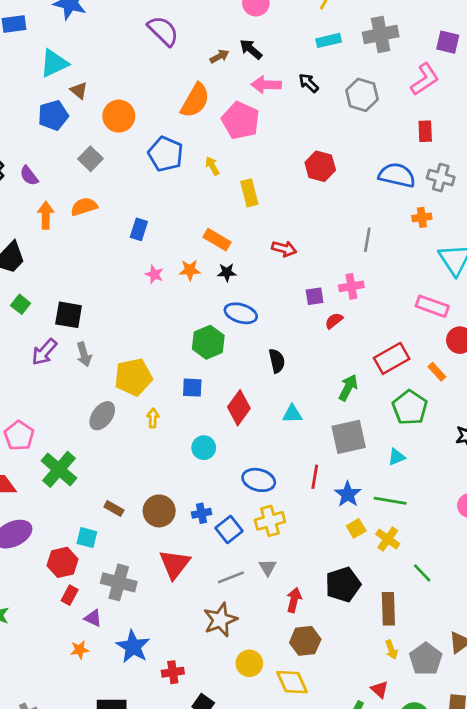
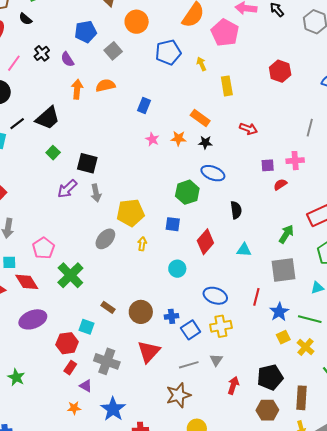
blue pentagon: (53, 115) -> (86, 32), moved
blue pentagon: (166, 154) -> (168, 52), turned 30
brown hexagon: (305, 641) -> (267, 410), moved

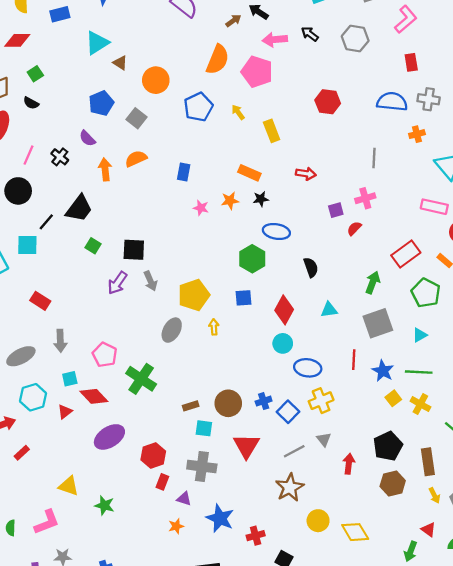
black cross: (42, 53) -> (60, 157), moved
cyan circle: (177, 269) -> (283, 343), moved
brown rectangle: (108, 307) -> (191, 406), turned -40
cyan square: (86, 327) -> (204, 428), moved

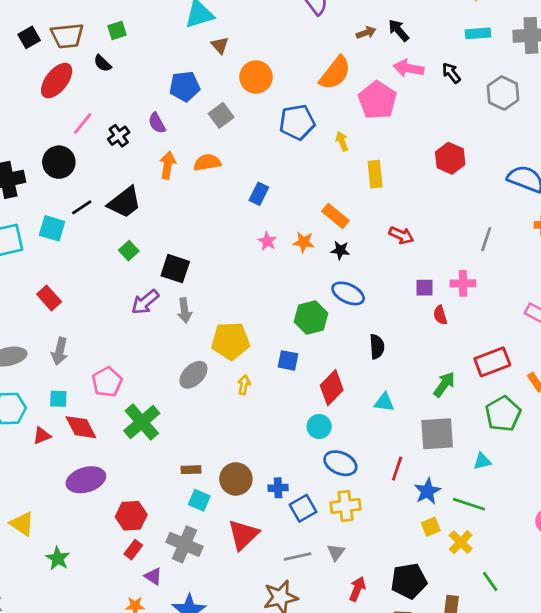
red semicircle: (354, 228) -> (440, 315), turned -77

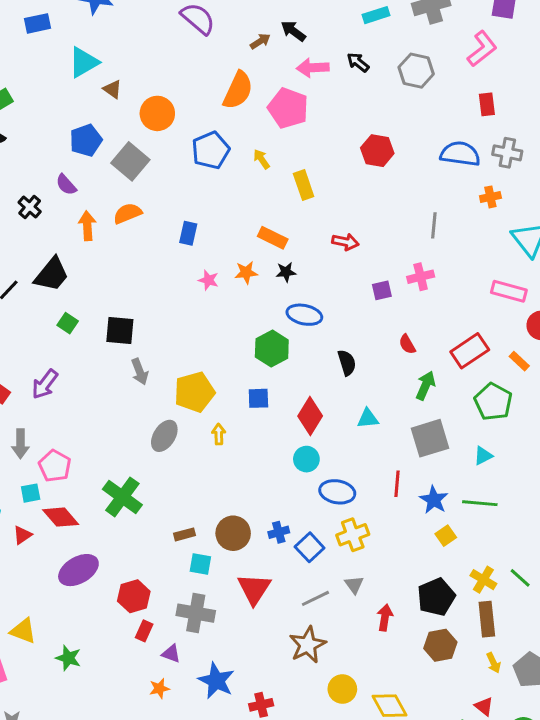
gray square: (221, 115) -> (130, 161), size x1.4
purple arrow: (145, 302) -> (45, 384), moved
red semicircle: (440, 315) -> (407, 344), moved
pink pentagon: (107, 382) -> (55, 466), moved
yellow cross: (461, 542) -> (483, 580), moved

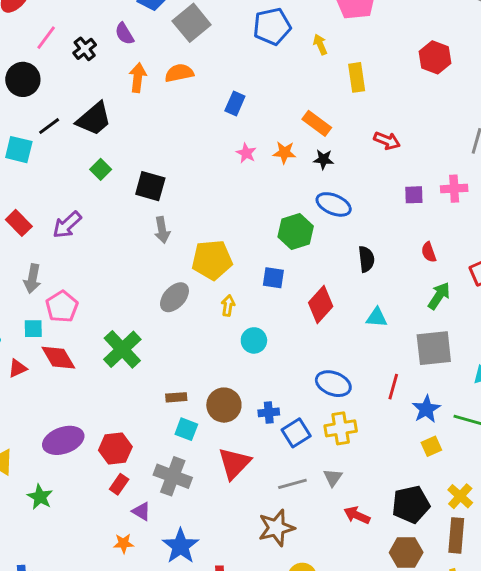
cyan circle: (306, 459) -> (254, 340), moved
purple ellipse: (78, 570) -> (63, 440), moved
red arrow: (385, 618) -> (357, 515), turned -85

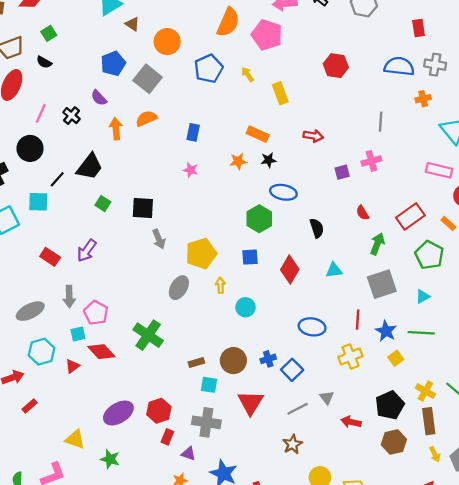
pink star: (246, 153) -> (191, 170), moved
yellow cross: (341, 428) -> (350, 356), moved
brown star: (276, 528) -> (292, 444), size x0.7

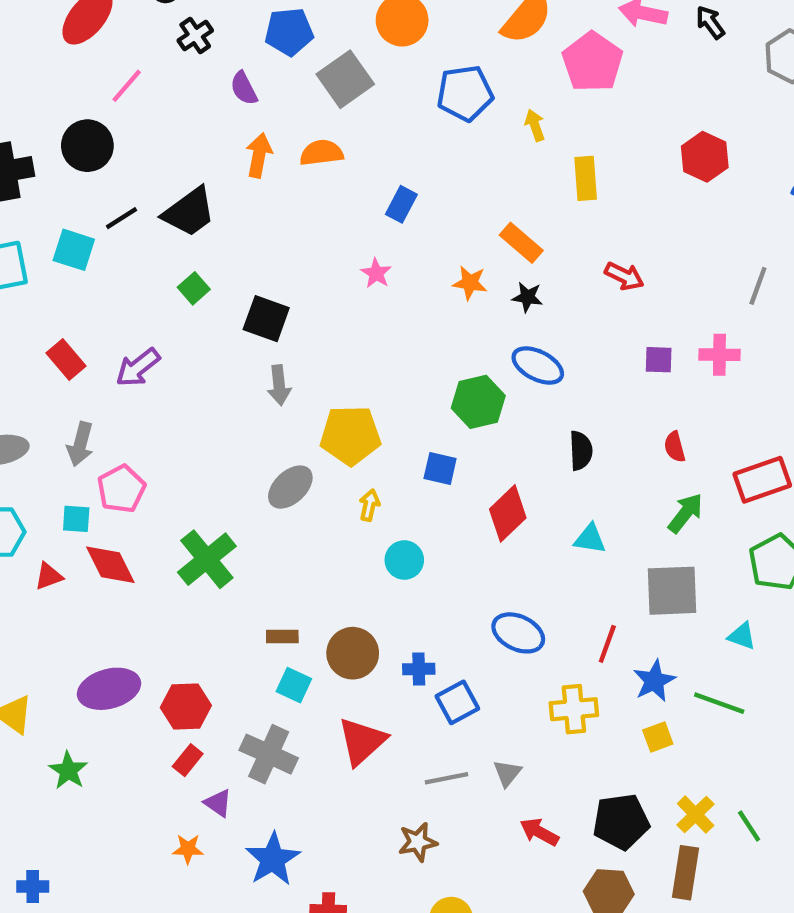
black cross: (72, 116) -> (195, 36), moved
cyan triangle: (423, 296) -> (742, 636), turned 32

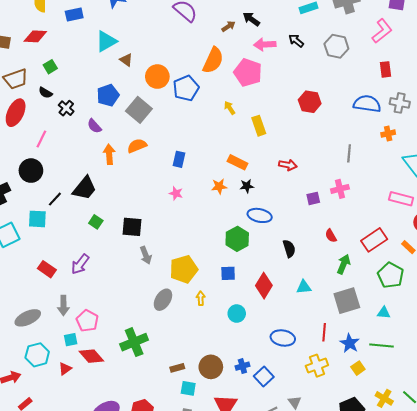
blue pentagon: (465, 93) -> (186, 88), moved
green cross: (207, 559) -> (134, 342), turned 32
cyan circle: (404, 560) -> (237, 314), moved

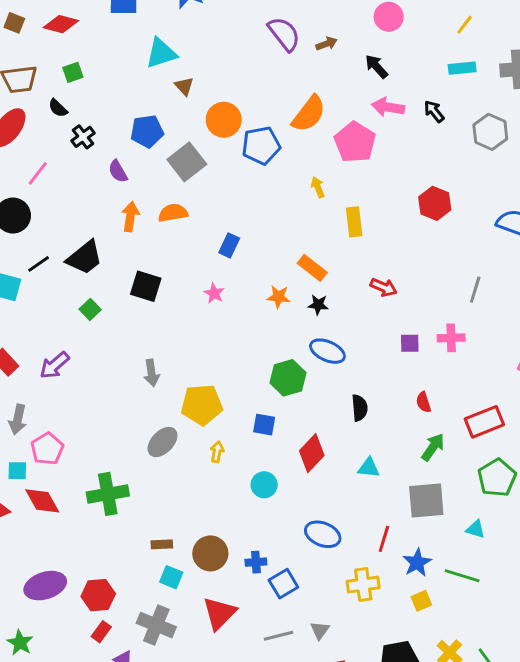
brown arrow: (228, 26) -> (327, 44), moved
black square: (132, 227) -> (146, 286), moved

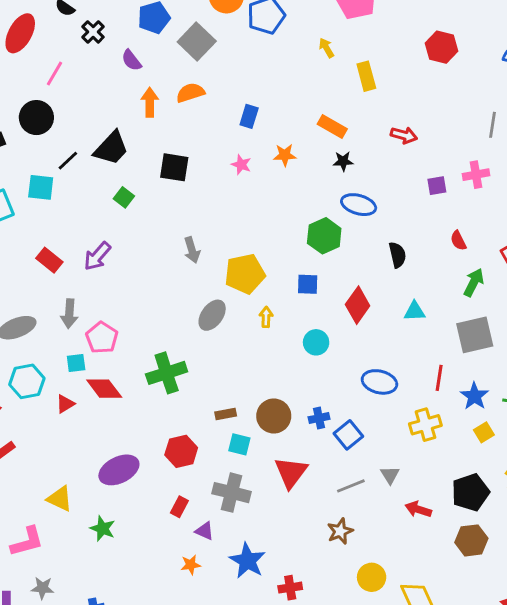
orange star: (278, 297) -> (285, 155), moved
red hexagon: (98, 595) -> (181, 451), moved

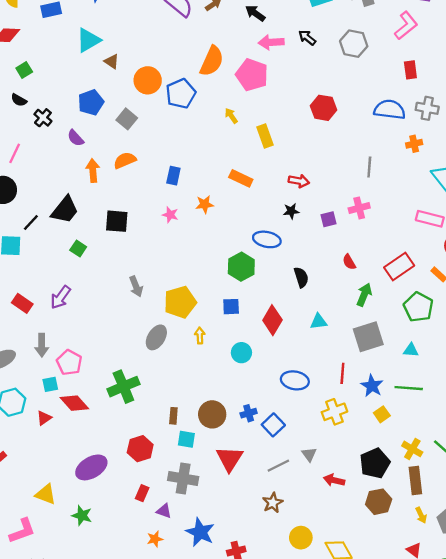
gray square: (197, 42) -> (127, 119), size x0.7
black star: (343, 161) -> (291, 211), moved
brown rectangle: (226, 414) -> (173, 416), turned -70

